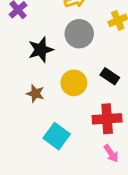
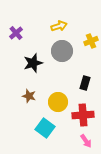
black rectangle: (110, 76) -> (85, 83), turned 72
yellow circle: (74, 83) -> (58, 102), moved

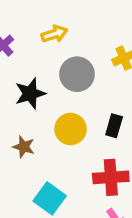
yellow arrow: (59, 26) -> (54, 34), moved
yellow circle: (58, 102) -> (71, 129), moved

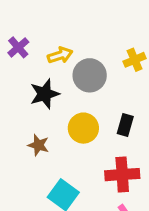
yellow arrow: (54, 34) -> (60, 55), moved

